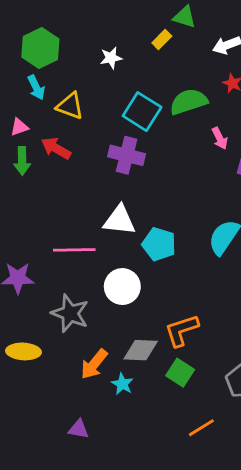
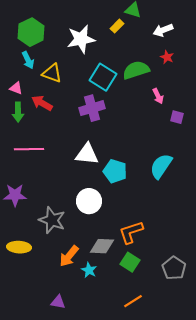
white star: (111, 58) -> (81, 39), size x1.8
pink triangle: (19, 127) -> (16, 88), turned 40
purple cross: (127, 155) -> (92, 108), turned -30
pink line: (74, 250) -> (29, 149), moved
orange line: (201, 428) -> (133, 301), moved

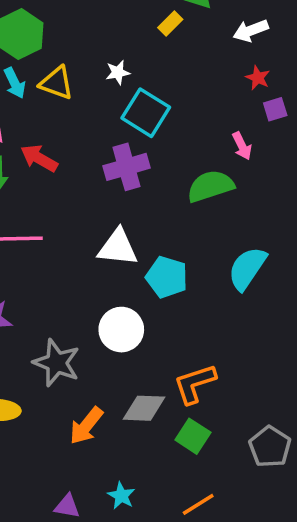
white star: (81, 39) -> (118, 72), moved, size x0.5
green semicircle: (136, 70) -> (210, 186), moved
yellow triangle: (52, 73) -> (57, 83), moved
purple square: (177, 117) -> (275, 109), moved, turned -32
cyan star: (89, 270) -> (121, 496), moved

